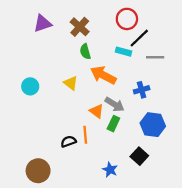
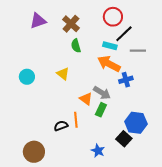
orange arrow: (103, 75) -> (109, 64), moved
blue hexagon: (153, 125) -> (136, 123), moved

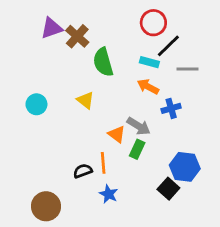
brown cross: (71, 24) -> (77, 36), moved
green semicircle: (76, 46) -> (103, 62), size x1.5
orange arrow: (109, 64) -> (148, 87), size x0.7
blue star: (98, 151) -> (109, 194), moved

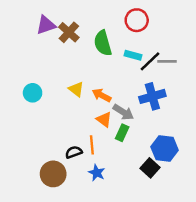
black line: (168, 46) -> (150, 61), moved
green semicircle: (103, 62) -> (103, 43), moved
orange arrow: (148, 87) -> (102, 95), moved
blue cross: (171, 108) -> (152, 96), size x1.5
brown circle: (46, 206) -> (53, 174), moved

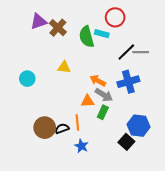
cyan rectangle: (133, 55) -> (102, 34), moved
yellow triangle: (76, 89) -> (64, 67), moved, turned -32
orange arrow: (102, 95) -> (98, 81), moved
orange triangle: (104, 119) -> (88, 101), turned -40
brown circle: (53, 174) -> (45, 128), moved

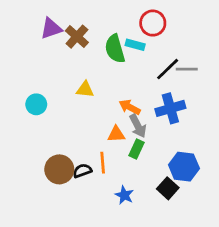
gray arrow: (104, 95) -> (138, 126), turned 30
blue star: (81, 146) -> (124, 195), moved

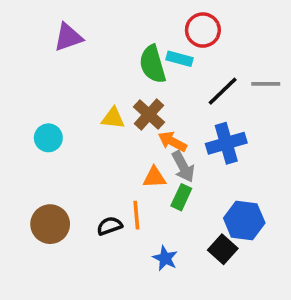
brown cross: (77, 37) -> (149, 114), moved
gray line: (187, 69) -> (266, 84), moved
brown circle: (59, 169) -> (50, 224), moved

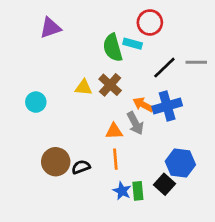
orange arrow: (172, 141) -> (143, 105), moved
green rectangle: (181, 197) -> (138, 191), moved, turned -30
orange line: (136, 215) -> (115, 159), moved
brown circle: (50, 224) -> (56, 162), moved

